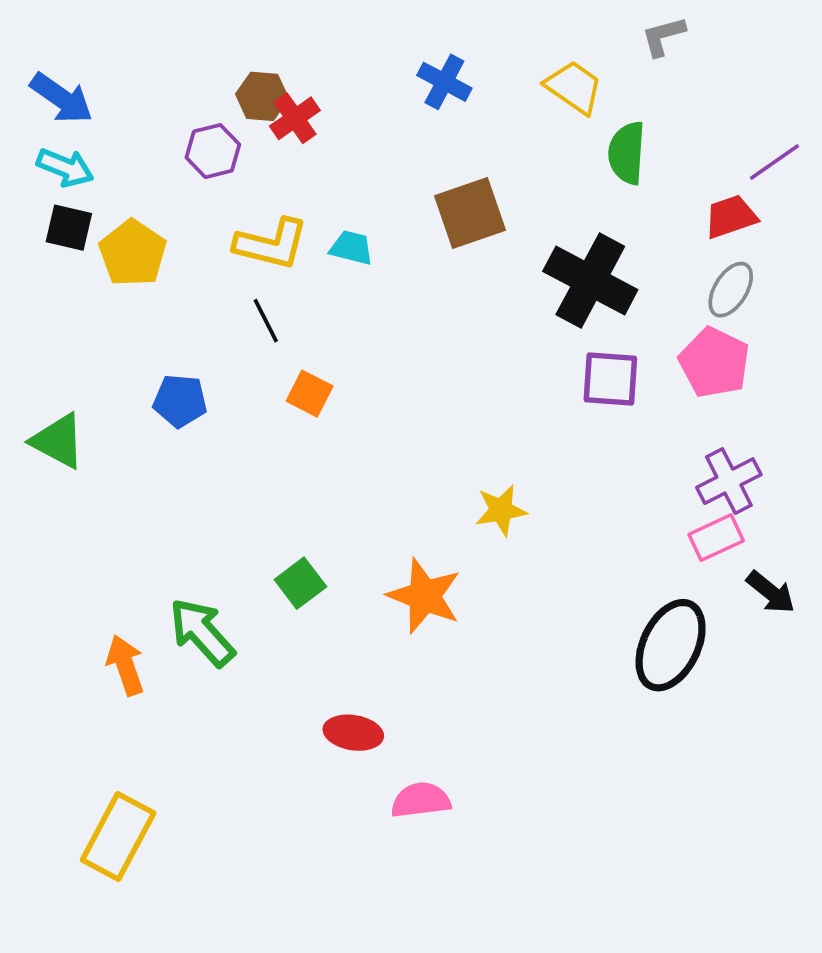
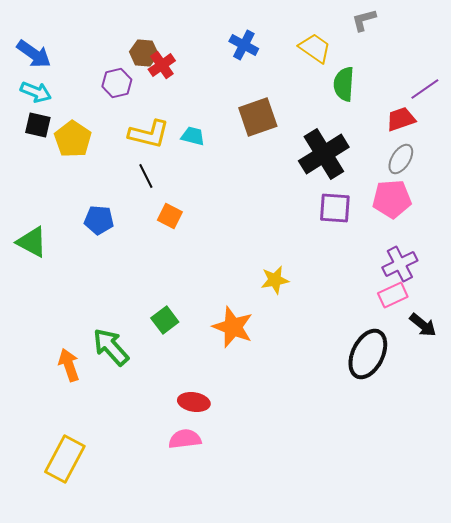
black cross: (590, 281) -> (324, 154), turned 30
pink pentagon: (714, 363) -> (392, 199), turned -30
pink semicircle: (421, 800) -> (185, 439), moved

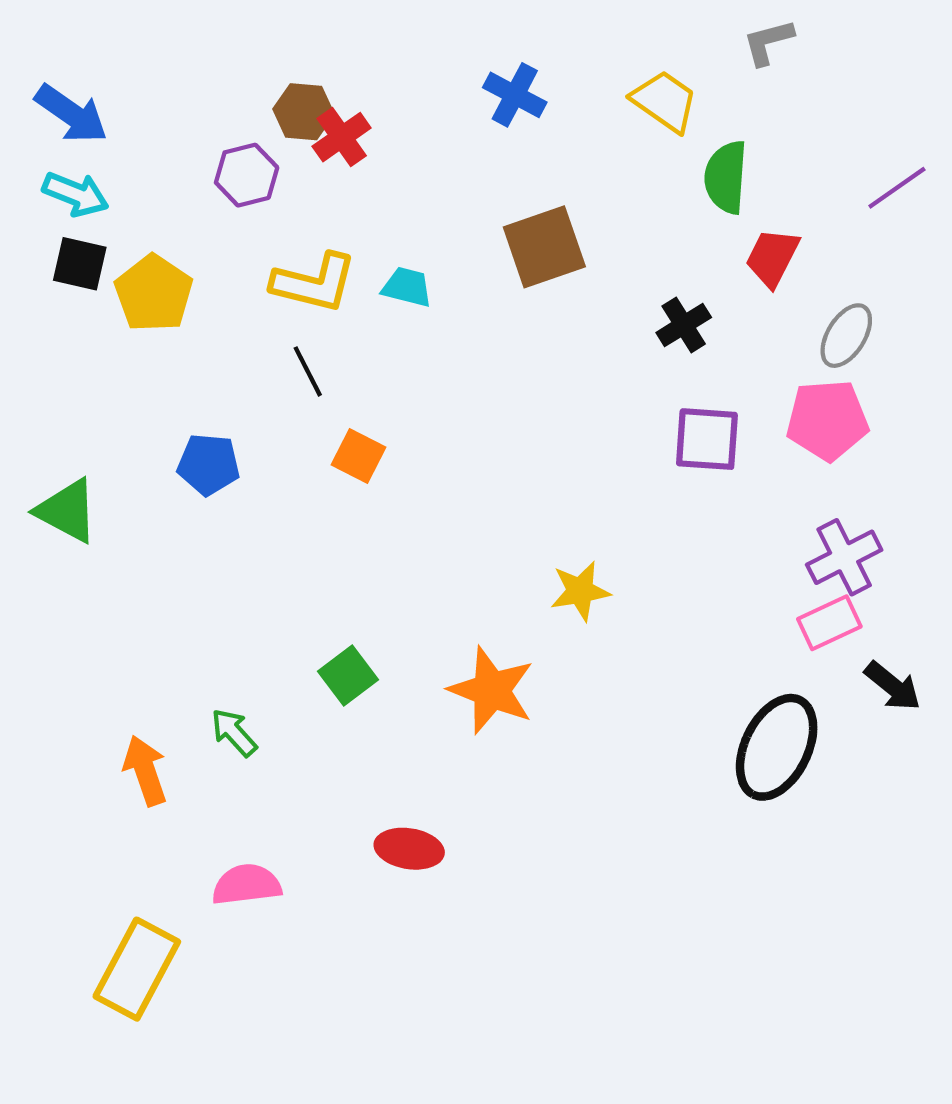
red trapezoid: (401, 119) -> (772, 257), moved, turned -44
black cross: (324, 154) -> (684, 325), size x0.5
green arrow: (111, 347) -> (234, 733), size x0.6
pink semicircle: (185, 439) -> (247, 885), moved

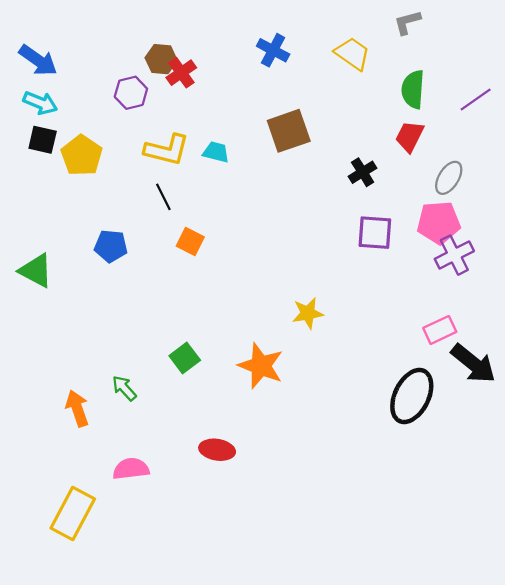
green semicircle: (726, 177) -> (413, 89), moved
purple cross: (844, 557) -> (454, 255), moved
black arrow: (893, 686) -> (473, 364), size x1.5

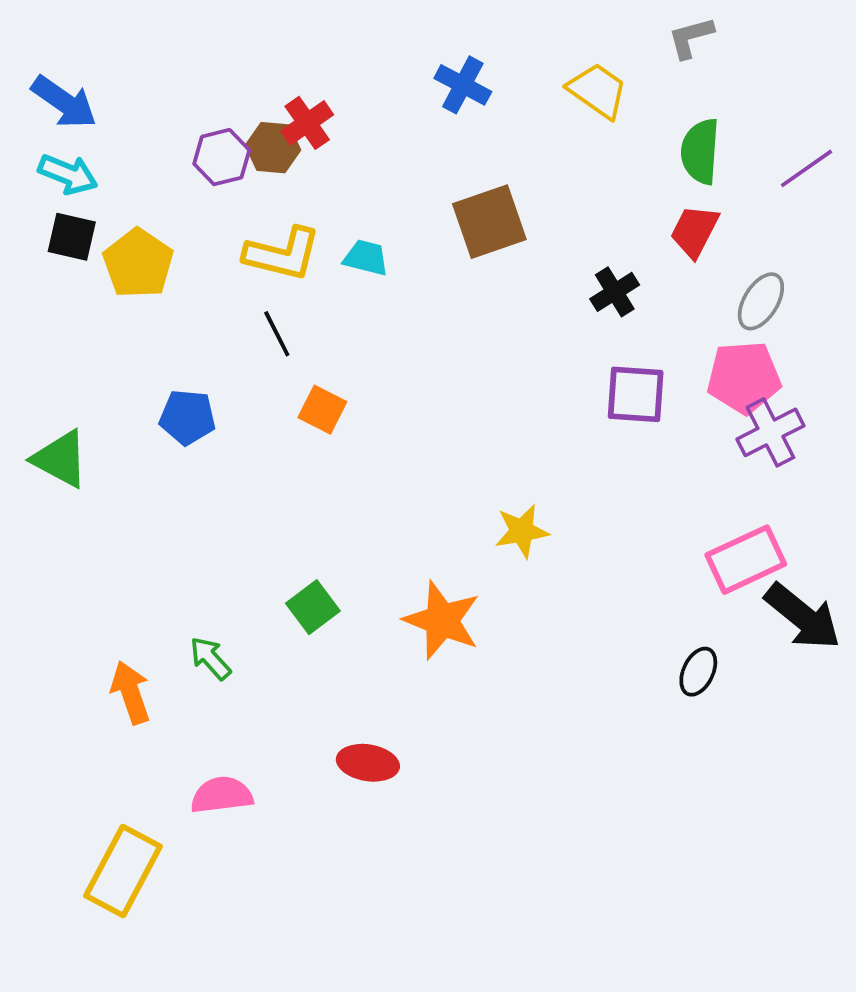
brown hexagon: (161, 59) -> (273, 148), moved
pink rectangle: (440, 330) -> (746, 560), size x1.4
black ellipse: (412, 396) -> (698, 672), size x0.5

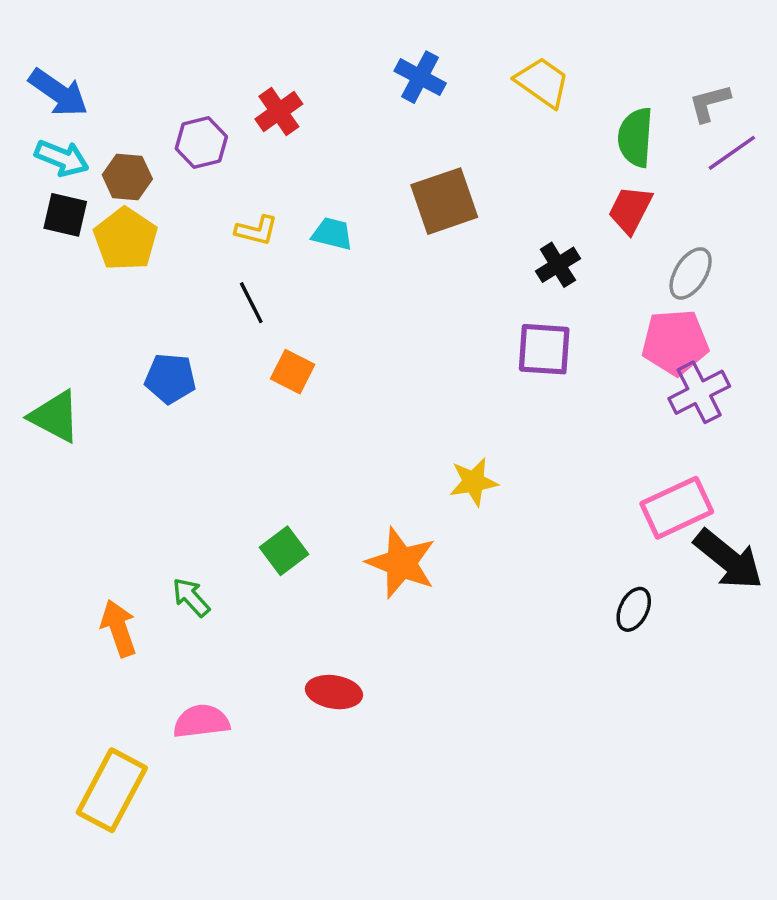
gray L-shape: (691, 37) -> (710, 103), moved
brown hexagon: (273, 148) -> (127, 177), moved
yellow L-shape: (282, 254) -> (256, 230), size x0.6
purple square: (636, 394) -> (544, 349), moved

